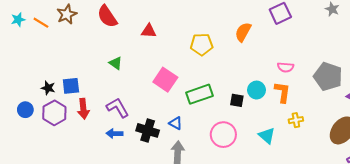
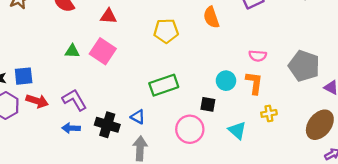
orange semicircle: (243, 32) -> (211, 17), turned -48
green triangle: (116, 63) -> (72, 51), turned -32
pink square: (165, 80) -> (103, 51), moved
black square: (237, 100) -> (208, 104), moved
red arrow: (83, 109) -> (37, 101), turned -66

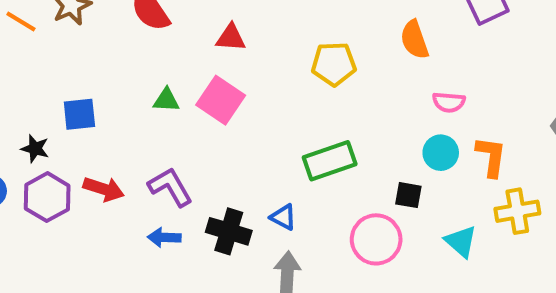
pink semicircle: (258, 56) -> (449, 102), moved
blue square: (24, 76) -> (79, 114), moved
yellow cross: (269, 113) -> (517, 211), size x1.5

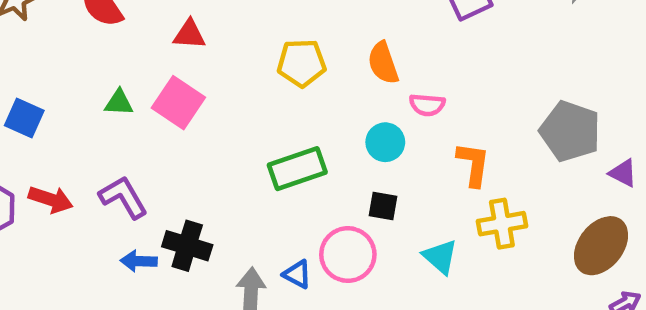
orange semicircle: (414, 40) -> (383, 63), moved
blue square: (79, 114) -> (24, 118), turned 30
cyan circle: (441, 153) -> (385, 142), moved
blue triangle: (283, 217) -> (297, 274), moved
blue arrow: (164, 237) -> (139, 261), moved

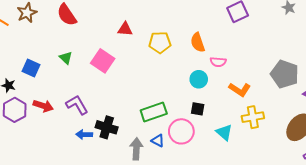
red triangle: (189, 34) -> (125, 29), moved
green triangle: (119, 103) -> (66, 58), moved, turned 40
orange L-shape: (473, 164) -> (240, 89), turned 115
green rectangle: (297, 169) -> (154, 112), moved

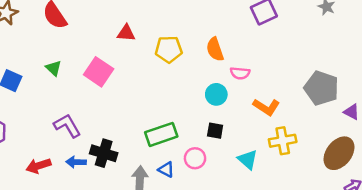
red arrow: (43, 106) -> (38, 166), moved, turned 144
pink circle: (181, 131) -> (195, 158), size x0.7

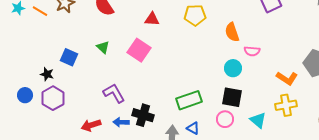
red triangle: (126, 33) -> (152, 19), moved
yellow pentagon: (169, 49) -> (195, 15), moved
orange L-shape: (266, 107) -> (287, 78), moved
black square: (215, 131) -> (232, 97), size x1.5
pink circle: (195, 158) -> (225, 119), moved

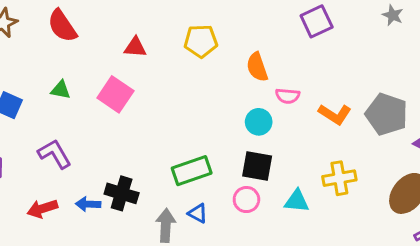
green triangle: (103, 47) -> (61, 90), turned -32
orange L-shape: (287, 78) -> (335, 114), moved
purple L-shape: (114, 93) -> (55, 154), moved
cyan triangle: (258, 120) -> (297, 201), turned -36

